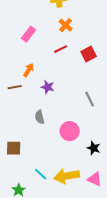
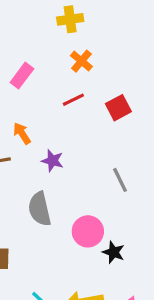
orange arrow: (29, 70) -> (22, 133), turned -64
gray semicircle: (40, 117) -> (40, 209), size x1.5
black star: (94, 148) -> (114, 252), moved

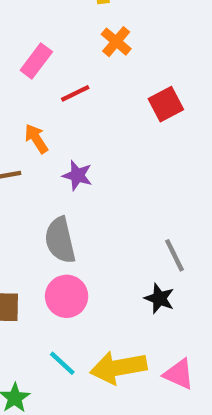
red line: (73, 100) -> (75, 93), moved
gray line: (120, 180) -> (175, 255), moved
pink circle: (88, 231) -> (67, 296), moved

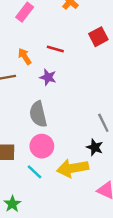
red line: (75, 93) -> (55, 49), moved, turned 42
cyan line: (62, 363) -> (34, 172), moved
yellow arrow: (118, 368) -> (73, 168), moved

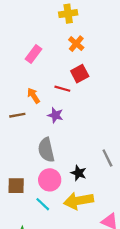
red square: (98, 37) -> (80, 74), moved
black star: (95, 147) -> (79, 173), moved

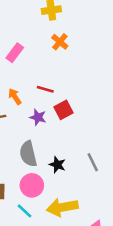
red square: (80, 74) -> (63, 110), moved
black star: (79, 173) -> (57, 165), moved

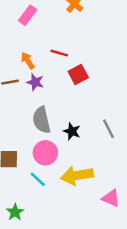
purple star: (38, 117) -> (35, 82), moved

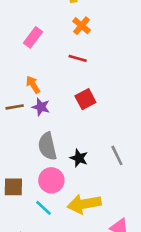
red line: (59, 53) -> (78, 58), moved

